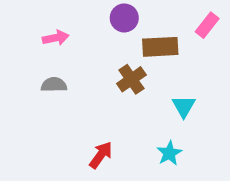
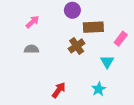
pink rectangle: (207, 25) -> (121, 39), moved
pink arrow: (56, 38) -> (32, 22), turned -32

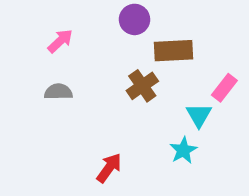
pink rectangle: (121, 39) -> (224, 88), moved
cyan star: (99, 89) -> (183, 150), moved

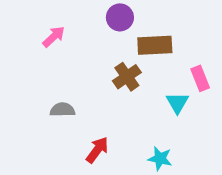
pink rectangle: (224, 88) -> (200, 78), turned -60
gray semicircle: (58, 92) -> (62, 110), moved
cyan star: (183, 150) -> (160, 159), moved, turned -30

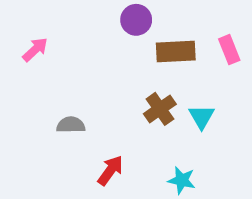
pink arrow: (54, 37) -> (35, 50), moved
brown cross: (127, 77) -> (160, 109), moved
pink rectangle: (200, 78) -> (229, 50), moved

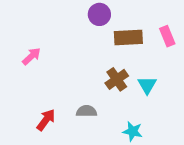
pink arrow: (35, 50) -> (32, 56), moved
gray semicircle: (71, 125) -> (86, 111), moved
red arrow: (110, 170) -> (46, 120), moved

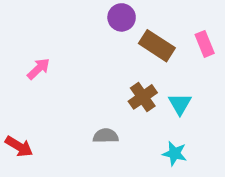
brown rectangle: (128, 38) -> (157, 46), turned 36
red arrow: (46, 120) -> (19, 146), moved, turned 85
cyan star: (133, 131) -> (175, 154), moved

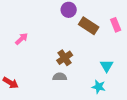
brown cross: (143, 97) -> (65, 58), moved
cyan triangle: (180, 104) -> (107, 66), moved

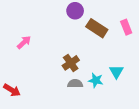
gray semicircle: (60, 77) -> (75, 84), moved
cyan star: (99, 87) -> (96, 80), moved

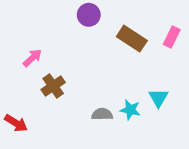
purple circle: (75, 11) -> (89, 15), moved
pink rectangle: (126, 27) -> (172, 37), turned 48
brown cross: (71, 63) -> (53, 86), moved

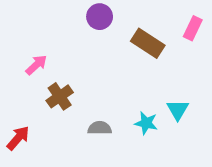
pink rectangle: (172, 37) -> (193, 28), moved
gray semicircle: (102, 114) -> (100, 128), moved
red arrow: (16, 123) -> (18, 138), turned -80

